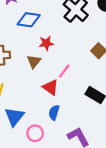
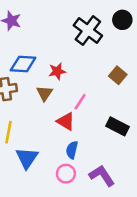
blue diamond: (29, 20) -> (23, 64), moved
pink circle: (35, 133) -> (66, 174), moved

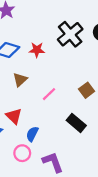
red star: (57, 71) -> (37, 50), moved
brown square: (118, 75) -> (87, 90), moved
red triangle: (66, 121) -> (14, 116), moved

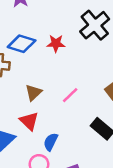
brown triangle: (20, 80) -> (33, 92), moved

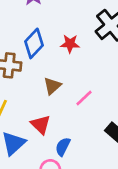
blue diamond: (22, 44) -> (34, 43), turned -64
brown triangle: (33, 92) -> (52, 86), moved

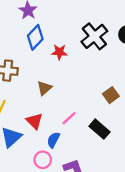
blue diamond: (34, 43) -> (35, 37), moved
pink line: (84, 98) -> (69, 118), moved

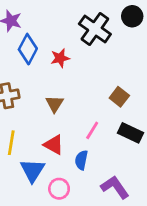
brown square: (111, 95) -> (119, 97), moved
pink circle: (43, 160) -> (59, 189), moved

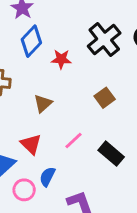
brown square: (119, 97) -> (105, 98), moved
blue semicircle: (81, 160) -> (47, 177), moved

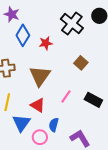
brown triangle: (43, 103) -> (40, 76), size x1.6

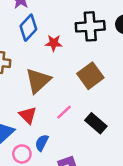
black cross: (72, 24) -> (90, 26), turned 35
brown square: (81, 63) -> (90, 76), size x1.5

